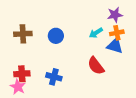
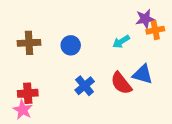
orange cross: (117, 33) -> (155, 30), moved
blue triangle: (115, 46) -> (143, 74), moved
blue cross: (54, 77) -> (85, 86), moved, turned 35

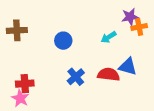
brown cross: (29, 43) -> (17, 30), moved
red semicircle: (121, 83) -> (109, 75), turned 135

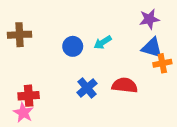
orange cross: (139, 27) -> (162, 63), moved
cyan arrow: (109, 37) -> (103, 42), moved
blue triangle: (128, 67) -> (152, 48), moved

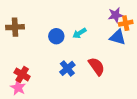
orange cross: (162, 63) -> (126, 23), moved
red semicircle: (125, 85) -> (97, 66), turned 48
red cross: (29, 96) -> (22, 74), turned 35

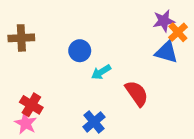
orange cross: (126, 23) -> (178, 32), turned -32
cyan arrow: (79, 33) -> (101, 72), moved
blue cross: (67, 68) -> (94, 122), moved

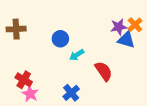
purple star: (164, 21) -> (119, 27), moved
pink star: (26, 123) -> (30, 94), moved

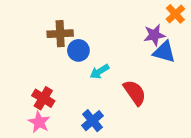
orange cross: (135, 25) -> (175, 14), moved
brown cross: (16, 29) -> (60, 34), moved
red cross: (24, 80) -> (43, 98), moved

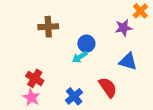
blue circle: (78, 50) -> (86, 44), moved
blue triangle: (164, 52) -> (128, 62), moved
red semicircle: (135, 93) -> (108, 87), moved

